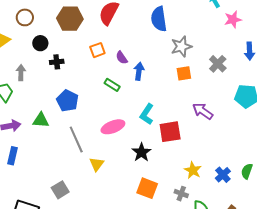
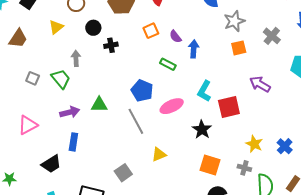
blue pentagon: (67, 101) -> (142, 91), moved
yellow triangle: (97, 164) -> (159, 154), moved, turned 35

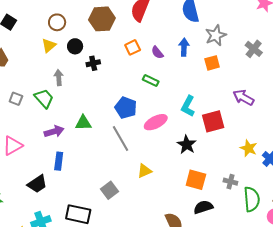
yellow triangle: (56, 27) -> (49, 45), moved
orange square: (239, 48) -> (212, 63), moved
blue arrow: (194, 49) -> (184, 47), moved
yellow star: (254, 144) -> (249, 148), moved

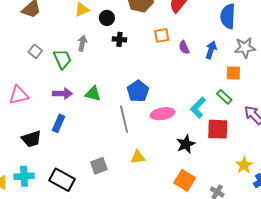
green rectangle: (151, 80) -> (224, 97), moved

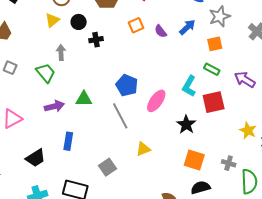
blue arrow: (211, 50) -> (187, 27), turned 42
gray square: (35, 51) -> (10, 68), moved
pink ellipse: (163, 114) -> (156, 101), turned -30
blue rectangle: (58, 123) -> (68, 141), moved

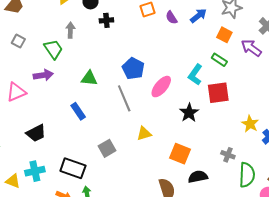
orange square: (215, 44) -> (224, 35), turned 35
purple arrow: (245, 80) -> (251, 48), moved
purple arrow: (54, 106) -> (43, 75), moved
blue rectangle: (68, 141) -> (78, 111), moved, turned -48
orange square: (194, 160) -> (180, 154), moved

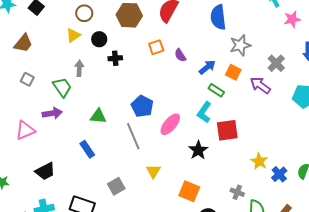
blue arrow: (198, 16) -> (207, 67), moved
green rectangle: (219, 60) -> (216, 90), moved
yellow triangle: (144, 133) -> (153, 171), turned -42

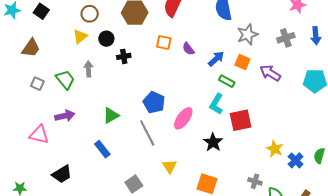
orange square: (156, 47) -> (164, 43), turned 35
gray cross: (276, 63) -> (286, 38), moved, turned 30
green trapezoid: (62, 87) -> (65, 80), moved
green triangle: (98, 116) -> (111, 115), turned -30
pink triangle: (25, 130) -> (39, 135), turned 40

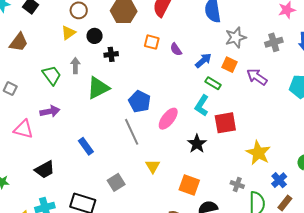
gray square: (37, 84) -> (10, 89), moved
green triangle: (111, 115) -> (98, 88), moved, size x1.4
yellow star: (275, 149) -> (258, 153), size x1.4
blue cross: (296, 160) -> (279, 180), moved

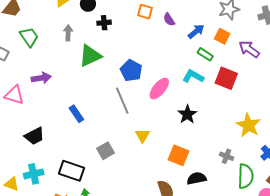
green trapezoid: (52, 75) -> (29, 37), moved
cyan L-shape: (202, 106) -> (193, 76), turned 85
red square: (225, 123) -> (226, 78), moved, turned 30

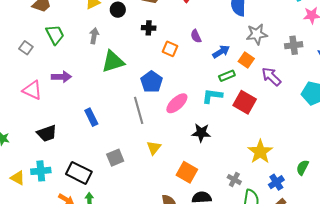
orange square: (145, 12) -> (170, 49), moved
black cross: (104, 23) -> (149, 28), moved
green rectangle: (205, 54) -> (227, 76), turned -63
cyan L-shape: (193, 76) -> (212, 96), turned -30
black star: (187, 114) -> (201, 133), turned 30

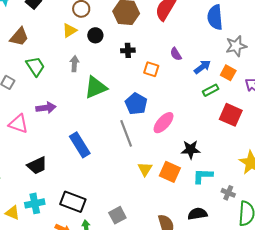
cyan L-shape: (212, 96) -> (203, 176), moved
blue rectangle: (91, 117) -> (80, 145), size x1.4
gray square: (115, 158) -> (117, 215), moved
orange square: (187, 172) -> (170, 172), moved

